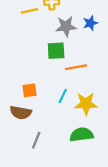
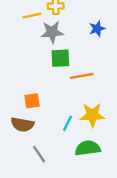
gray star: (66, 26) -> (52, 32), moved
cyan line: (63, 96) -> (67, 123), moved
gray line: (36, 140) -> (39, 154), turned -56

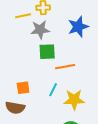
blue star: (97, 29) -> (78, 27), size x1.5
cyan line: (67, 123) -> (53, 90), moved

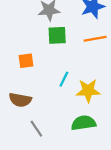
orange line: (65, 67) -> (95, 39), moved
orange square: (23, 88) -> (26, 61), moved

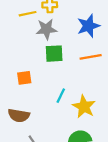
yellow star: (88, 91) -> (84, 107), turned 30

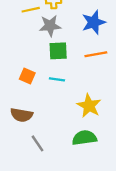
orange square: (24, 78) -> (27, 76), turned 32
cyan line: (61, 96) -> (57, 79), moved, turned 72

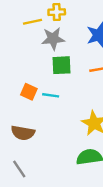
cyan line: (57, 79) -> (51, 95), moved
gray line: (38, 143) -> (19, 169), moved

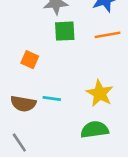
cyan line: (51, 95) -> (52, 98), moved

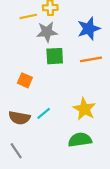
cyan line: (52, 98) -> (44, 113), turned -48

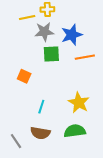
blue star: (89, 29) -> (72, 35), moved
cyan line: (44, 113) -> (41, 107), turned -32
brown semicircle: (19, 118) -> (40, 133), moved

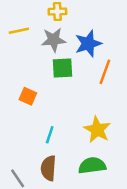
yellow line: (27, 18) -> (19, 31), moved
orange line: (85, 57) -> (105, 72), turned -60
brown semicircle: (40, 133) -> (48, 168), turned 84

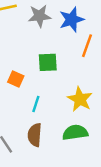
green square: (63, 68) -> (48, 62), moved
orange square: (28, 96) -> (16, 79), moved

